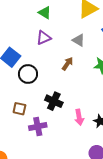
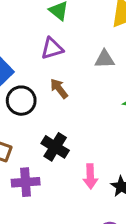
gray triangle: (79, 40) -> (105, 59), turned -40
brown arrow: (67, 64) -> (59, 89), moved, turned -80

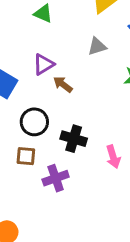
purple triangle: (52, 48) -> (44, 64), moved
black circle: (21, 101) -> (34, 122), moved

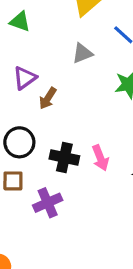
brown arrow: (63, 84) -> (48, 98), turned -90
pink arrow: (113, 157) -> (100, 158), moved

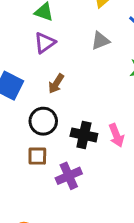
purple triangle: (25, 78) -> (45, 43), moved
brown arrow: (48, 98) -> (56, 84), moved

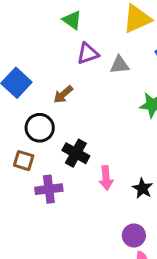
purple triangle: (45, 43) -> (88, 54), moved
pink arrow: (116, 135) -> (106, 178), moved

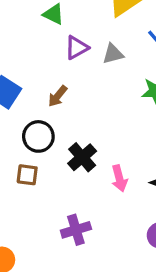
black cross: (76, 153) -> (82, 157), turned 30
purple cross: (49, 189) -> (76, 230), moved

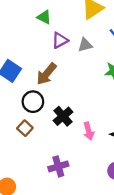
brown arrow: (58, 96) -> (46, 74), size x1.5
brown square: (27, 175) -> (25, 128), turned 35

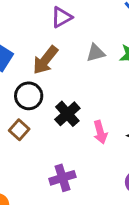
gray triangle: (85, 45) -> (96, 53), moved

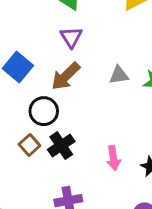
purple triangle: (62, 17) -> (71, 37), moved, turned -40
black cross: (67, 114) -> (61, 146), moved

